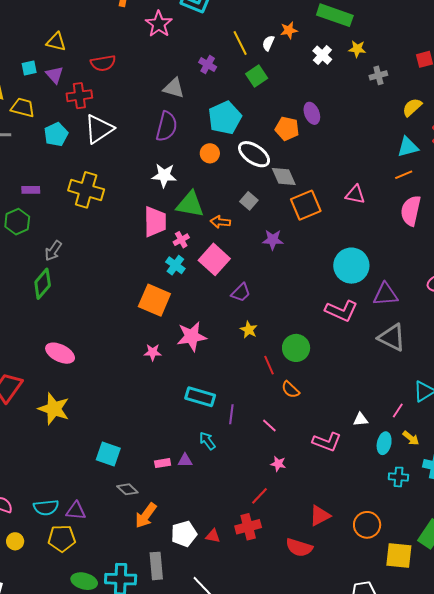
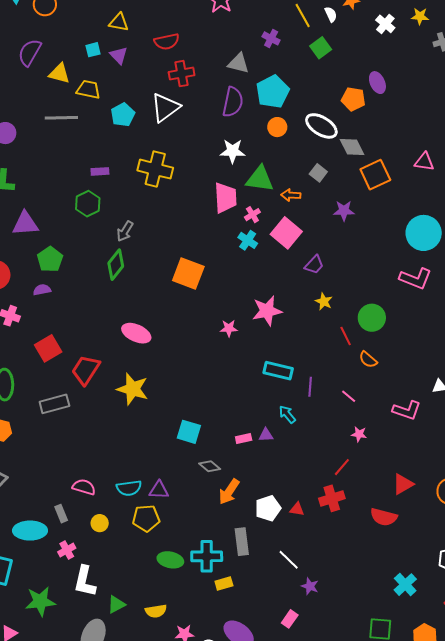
white semicircle: (268, 43) -> (331, 14), turned 133
red cross: (79, 96) -> (182, 74), moved
cyan pentagon: (225, 118) -> (273, 92), moved
orange square: (154, 300) -> (188, 273), moved

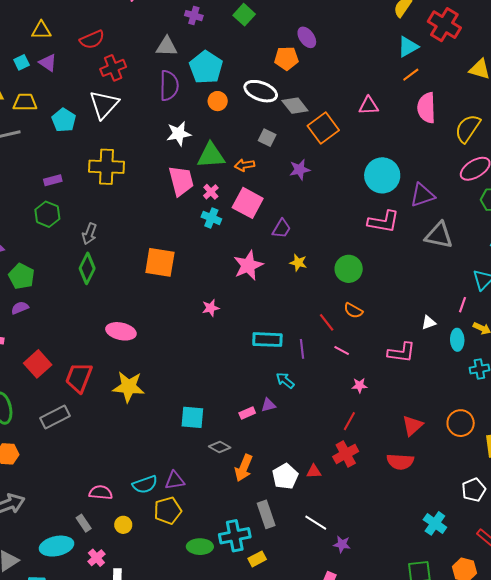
pink star: (267, 311) -> (248, 265), moved
red line: (346, 336) -> (327, 322), moved

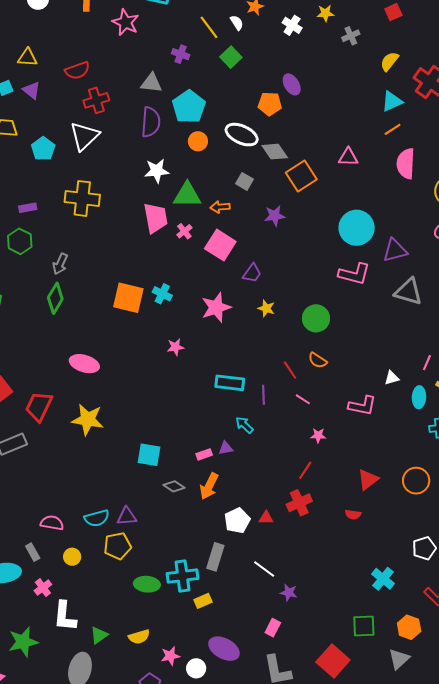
cyan cross: (211, 218) -> (162, 294), moved
red semicircle: (400, 462) -> (353, 514), size x0.6
orange arrow: (244, 468) -> (209, 486), moved
gray rectangle: (266, 514) -> (215, 557), turned 32

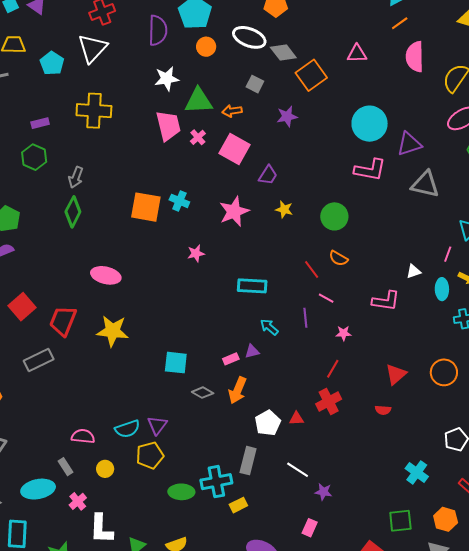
purple line: (264, 395) -> (305, 318), moved
purple triangle: (127, 516) -> (157, 425), turned -45

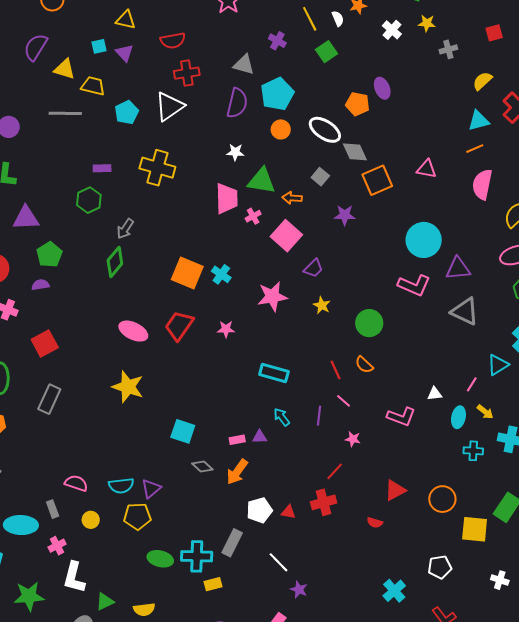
white star: (167, 79) -> (235, 152), size x0.7
red trapezoid: (63, 321) -> (179, 326), moved
gray rectangle: (39, 360) -> (49, 399), turned -52

